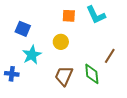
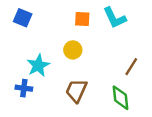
blue square: (23, 29) -> (23, 18), moved
blue cross: (12, 74) -> (24, 88), moved
green diamond: (92, 74) -> (121, 98), moved

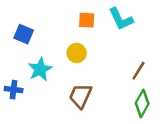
blue square: (23, 18) -> (24, 34), moved
blue cross: (24, 88) -> (14, 90), moved
green diamond: (121, 98) -> (142, 103), moved, turned 35

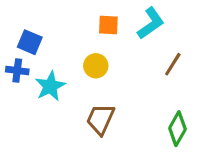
cyan L-shape: (121, 19) -> (151, 23), turned -100
brown line: (138, 71) -> (173, 64), moved
blue cross: (14, 90) -> (17, 70), moved

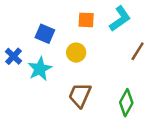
blue square: (30, 42) -> (45, 34), moved
blue cross: (17, 70) -> (13, 56), turned 36
green diamond: (177, 129) -> (126, 103), moved

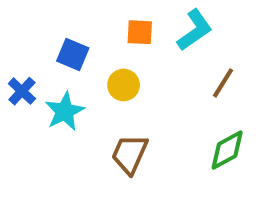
green diamond: (126, 103) -> (227, 150), moved, turned 32

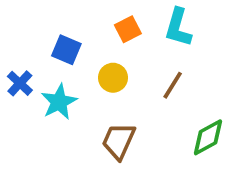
cyan L-shape: (195, 30) -> (178, 27), turned 141
orange square: (140, 32) -> (128, 29), turned -30
brown line: (223, 83) -> (173, 85), moved

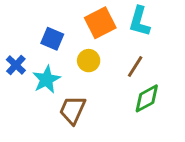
orange square: (128, 29) -> (100, 23), size x1.5
green diamond: (208, 137) -> (147, 98), moved
brown trapezoid: (119, 141) -> (73, 110), moved

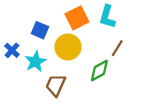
yellow circle: (89, 61) -> (68, 47), size x1.5
brown line: (135, 66) -> (117, 48), moved
green diamond: (147, 98) -> (99, 71), moved

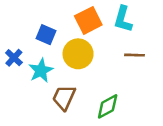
brown line: (117, 48) -> (135, 55), turned 60
green diamond: (99, 71) -> (108, 106), moved

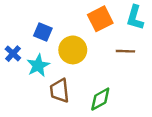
cyan L-shape: (123, 19) -> (135, 18), moved
orange square: (88, 20) -> (100, 19), moved
brown trapezoid: (64, 97) -> (60, 91), turned -30

